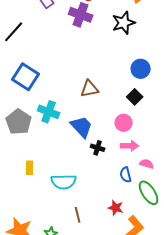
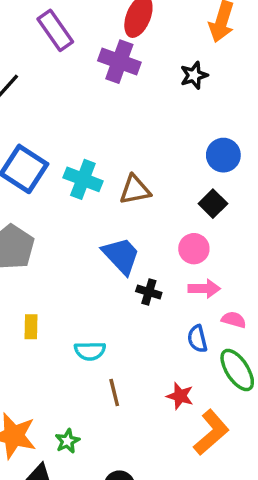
black star: (124, 23) -> (194, 75), size x0.7
cyan cross: (49, 112) -> (83, 179), moved
cyan semicircle: (64, 182) -> (90, 351), size x0.7
brown line: (78, 215) -> (114, 393), moved

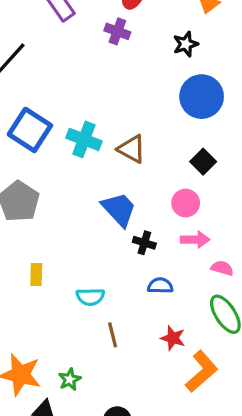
purple cross: (119, 62) -> (117, 31), size x0.7
blue circle: (223, 155) -> (202, 97), moved, size x1.4
brown triangle: (135, 190) -> (132, 149), turned 40
blue semicircle: (197, 339) -> (160, 286), moved, turned 105

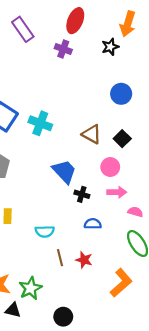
black star: (186, 44) -> (110, 47), moved
blue circle: (202, 97) -> (121, 94), size x0.7
brown triangle: (132, 149) -> (92, 134), moved
red star: (173, 338) -> (84, 260), moved
green star: (70, 379) -> (30, 288), size x1.5

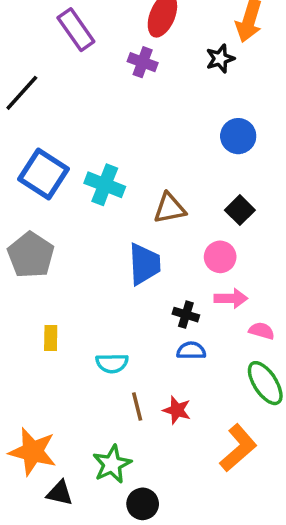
brown triangle: (92, 134) -> (170, 208), moved, turned -40
blue trapezoid: (64, 171) -> (144, 264), turned 40
black cross: (82, 194) -> (186, 315), moved
green star: (30, 288) -> (112, 464), moved

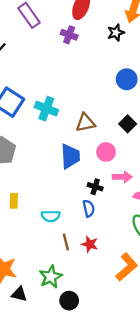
pink circle: (220, 257) -> (106, 152), moved
blue semicircle: (191, 351) -> (89, 208), moved, turned 77

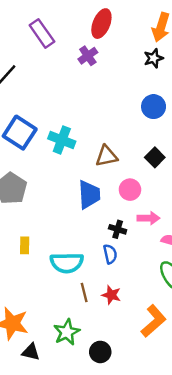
black star: (116, 33) -> (154, 58), moved
purple cross: (69, 35) -> (88, 56), turned 35
cyan semicircle: (51, 216) -> (67, 263), size x1.5
black circle: (69, 301) -> (100, 352), moved

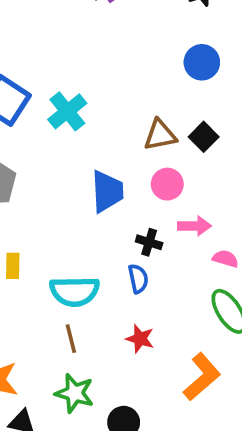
cyan cross: (62, 140) -> (67, 111), turned 30
brown triangle: (106, 156) -> (160, 135), moved
brown line: (84, 292) -> (71, 339), moved
green star: (67, 332) -> (75, 393), turned -30

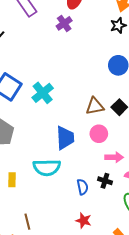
black cross: (149, 242) -> (105, 181), moved
cyan semicircle: (75, 291) -> (47, 167), moved
brown line: (71, 339) -> (27, 222), moved

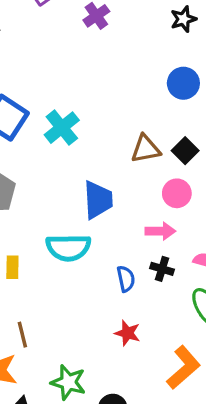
pink circle: (99, 134) -> (177, 193), moved
pink arrow: (114, 157) -> (160, 231), moved
brown line: (27, 222) -> (22, 335), moved

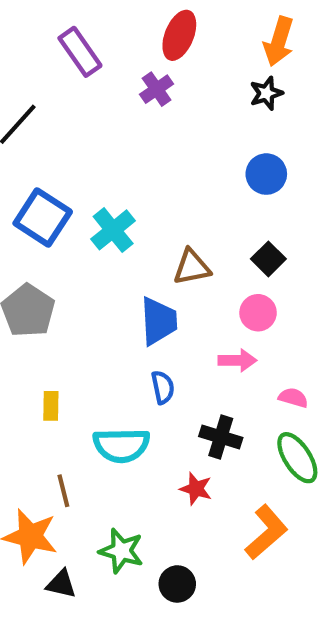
brown triangle: (146, 149) -> (192, 267), moved
cyan semicircle: (68, 248) -> (121, 445), moved
black cross: (162, 269) -> (221, 437), moved, size x1.4
blue semicircle: (126, 279) -> (163, 387), moved

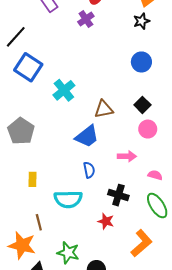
blue square: (43, 217) -> (28, 67), moved
pink circle: (258, 313) -> (148, 129), moved
blue trapezoid: (159, 321) -> (87, 136), turned 55

